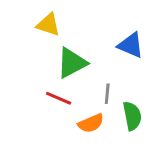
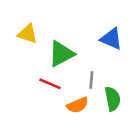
yellow triangle: (48, 25) -> (28, 34), moved

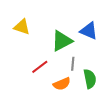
green triangle: (61, 54) -> (62, 41), moved
red line: (50, 84) -> (40, 67), turned -60

